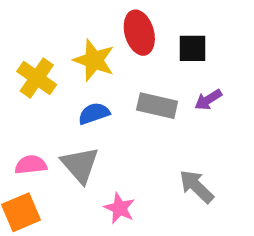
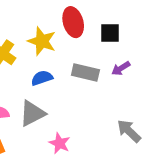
gray triangle: (80, 165) -> (32, 113), turned 44
gray arrow: (196, 186) -> (129, 131), moved

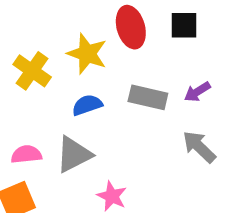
black square: (110, 33) -> (184, 25), moved
gray arrow: (129, 131) -> (199, 147), moved

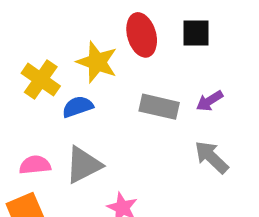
blue semicircle: (87, 105) -> (78, 107), moved

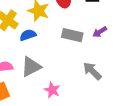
gray arrow: (211, 157) -> (92, 71), moved

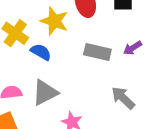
blue semicircle: (28, 35) -> (41, 52), turned 49

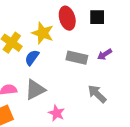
blue semicircle: (41, 52) -> (32, 58), turned -84

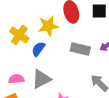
yellow star: (43, 33) -> (48, 26), turned -30

